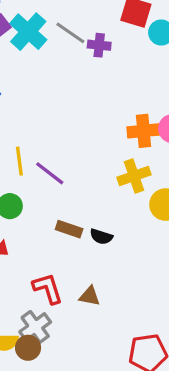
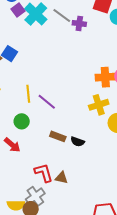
brown triangle: (90, 296) -> (61, 178), moved

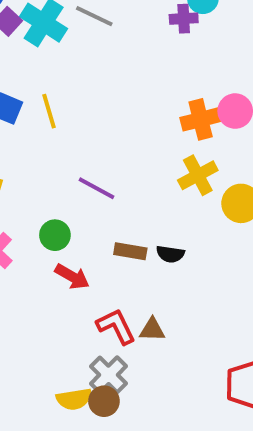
purple cross: (79, 24) -> (184, 19), moved
yellow line: (28, 94) -> (49, 111), moved
red arrow: (12, 145) -> (72, 277), moved

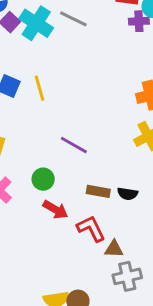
red L-shape: (116, 326) -> (91, 229), moved
gray cross: (109, 375) -> (127, 276), moved, turned 32

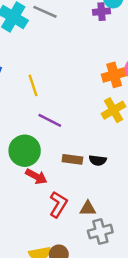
yellow line: (40, 88) -> (33, 85), moved
green circle: (43, 179) -> (25, 151), size x1.6
red L-shape: (91, 229) -> (58, 204), moved, turned 60

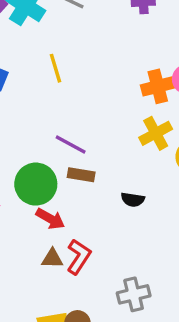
yellow line: (33, 85) -> (56, 68), moved
brown rectangle: (72, 159) -> (81, 175), moved
brown triangle: (88, 208) -> (52, 258), moved

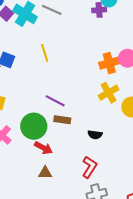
red L-shape: (79, 257) -> (89, 167), moved

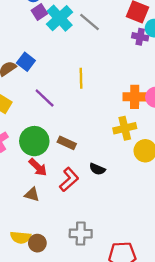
yellow line: (45, 53) -> (81, 78), moved
purple line: (55, 101) -> (45, 98), moved
red L-shape: (89, 167) -> (69, 179), moved

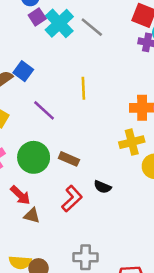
red arrow: (38, 167) -> (20, 195), moved

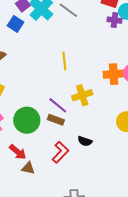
blue square: (23, 71) -> (16, 24), moved
purple line: (44, 110) -> (58, 105), moved
yellow cross: (132, 142) -> (82, 95), moved

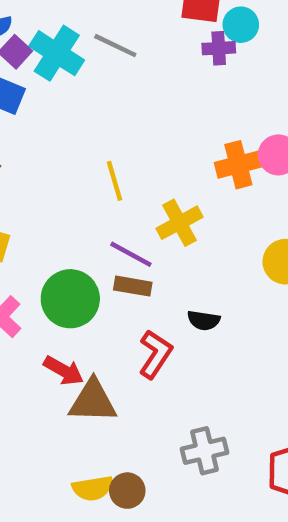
yellow line: (64, 61) -> (115, 181), moved
brown triangle: (28, 168) -> (93, 401), size x1.6

